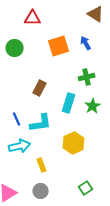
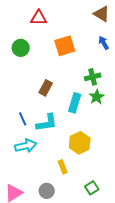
blue arrow: (86, 43) -> (104, 43), moved
green star: (93, 106) -> (97, 97), moved
yellow rectangle: (42, 165) -> (63, 167), moved

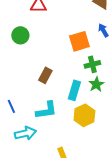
orange square: (65, 46) -> (79, 41), moved
blue line: (23, 119) -> (11, 106), moved
yellow hexagon: (80, 143) -> (84, 115), moved

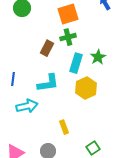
orange square: (79, 41) -> (68, 14), moved
green cross: (92, 64) -> (68, 37), moved
blue line: (11, 106) -> (13, 79), turned 32

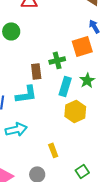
orange square: (68, 14) -> (82, 46), moved
brown rectangle: (47, 48) -> (36, 71), turned -35
cyan L-shape: (48, 83) -> (26, 94), moved

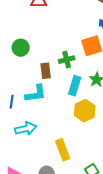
green circle: (11, 31) -> (21, 48), moved
yellow rectangle: (53, 150) -> (63, 150), size x1.5

